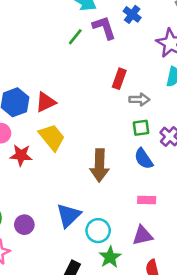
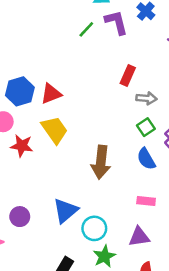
green square: (141, 128) -> (146, 127), turned -30

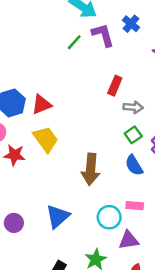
cyan circle: (94, 228) -> (109, 217), moved

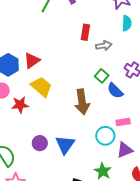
green square: (133, 135) -> (102, 76), moved
purple circle: (14, 223) -> (40, 143), moved

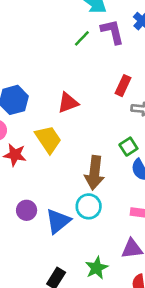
red triangle: (32, 60) -> (68, 103), moved
cyan circle: (105, 136) -> (89, 206), moved

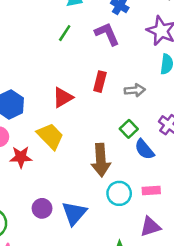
purple L-shape: (112, 32) -> (107, 34), moved
red rectangle: (123, 86) -> (100, 82), moved
cyan circle: (89, 206) -> (119, 193), moved

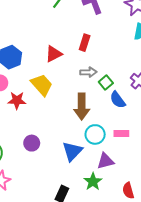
gray arrow: (135, 90) -> (88, 72), moved
blue triangle: (74, 213) -> (72, 151), moved
purple triangle: (150, 227) -> (105, 161), moved

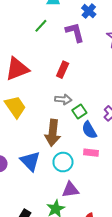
red triangle: (54, 54) -> (17, 69), moved, size x1.4
pink rectangle: (121, 134) -> (91, 153), moved
blue triangle: (72, 151) -> (30, 161), moved, turned -35

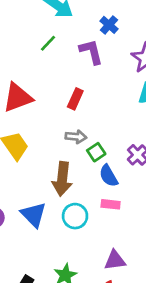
purple triangle: (70, 190) -> (115, 260), moved

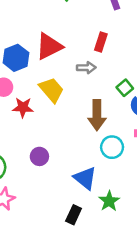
gray arrow: (76, 137) -> (86, 68), moved
blue triangle: (33, 215) -> (85, 178), moved

